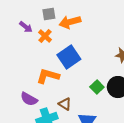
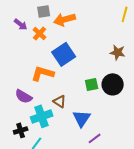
green square: (97, 87) -> (92, 84), turned 32

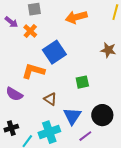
orange arrow: (65, 19) -> (76, 17), moved
black circle: (113, 84) -> (102, 115), moved
cyan cross: (42, 116) -> (49, 132), moved

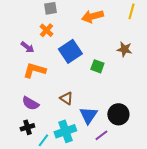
purple arrow: (11, 22) -> (27, 47), moved
orange L-shape: (33, 71) -> (34, 70), moved
green square: (82, 82) -> (97, 66), moved, turned 32
purple semicircle: (14, 94) -> (30, 103), moved

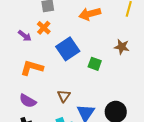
purple arrow: (27, 47) -> (25, 36), moved
brown triangle: (66, 98) -> (64, 96), turned 32

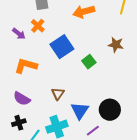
green square: (95, 64) -> (89, 62), turned 32

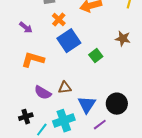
orange cross: (38, 26) -> (59, 20), moved
brown triangle: (58, 94) -> (65, 88), turned 48
purple semicircle: (22, 99) -> (43, 93), moved

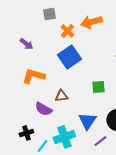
orange cross: (59, 20) -> (67, 31), moved
green square: (96, 56) -> (98, 87), moved, turned 32
brown triangle: (65, 88) -> (61, 96), moved

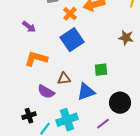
blue triangle: (87, 121) -> (86, 92), moved, turned 36

